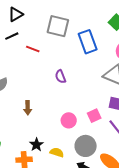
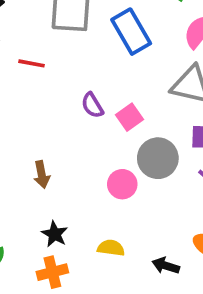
pink square: (94, 116) -> (129, 117), moved
black star: (36, 145) -> (55, 234), moved
gray circle: (86, 146) -> (158, 158), moved

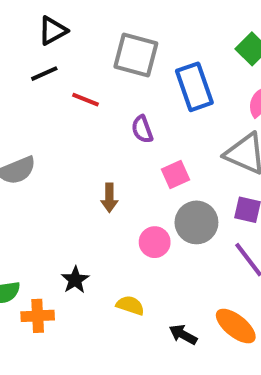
purple semicircle: (92, 105) -> (142, 129), moved
brown arrow: (42, 174) -> (109, 198), moved
orange cross: (52, 272) -> (38, 316), moved

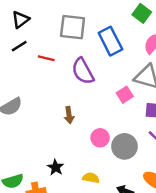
purple semicircle: (142, 129) -> (83, 71), size x1.6
pink square: (175, 175) -> (125, 95), moved
gray circle: (196, 222) -> (124, 146), moved

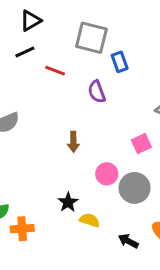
blue rectangle: (110, 41) -> (120, 62), moved, size x0.6
purple semicircle: (83, 71) -> (97, 92), size x0.7
pink square: (125, 95) -> (141, 144), moved
black star: (56, 167) -> (68, 202), moved

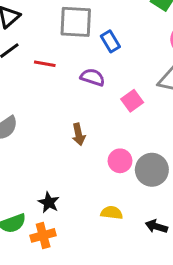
purple semicircle: (97, 92) -> (93, 77), turned 140
pink square: (141, 144) -> (132, 101), moved
black star: (68, 202) -> (49, 202), moved

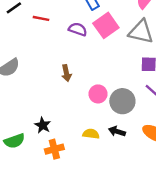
pink square: (132, 101) -> (106, 25), moved, size x1.5
black arrow: (156, 226) -> (117, 131), moved
orange cross: (43, 235) -> (54, 149), moved

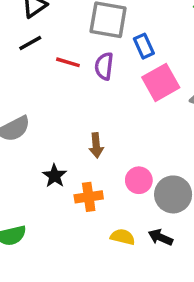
purple semicircle: (78, 29) -> (104, 66), moved, turned -108
black star: (43, 125) -> (55, 176), moved
orange cross: (54, 149) -> (89, 197), moved

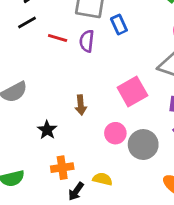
pink square: (161, 82) -> (132, 91), moved
orange cross: (89, 197) -> (62, 168), moved
black arrow: (160, 237) -> (76, 191), moved, turned -78

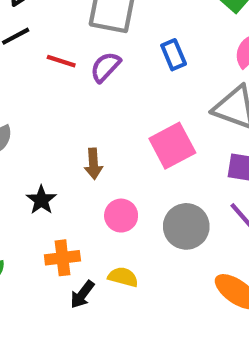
blue rectangle: (119, 25) -> (174, 55), moved
purple semicircle: (87, 41) -> (105, 67), turned 35
pink circle: (115, 133) -> (121, 216), moved

